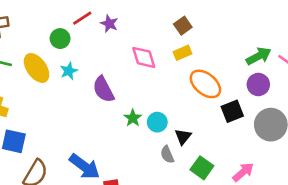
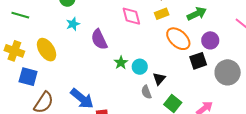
green arrow: (259, 56) -> (197, 14), moved
yellow ellipse: (37, 68) -> (47, 50), moved
purple circle: (258, 84) -> (210, 40), moved

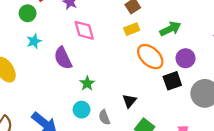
pink diamond: (131, 16) -> (84, 30), moved
cyan circle: (140, 67) -> (82, 110), moved
gray semicircle: (146, 92) -> (104, 117), moved

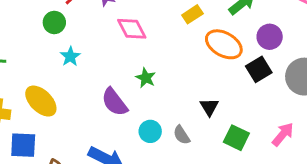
purple semicircle: (63, 58) -> (114, 102), moved
green star: (87, 83) -> (146, 78), moved

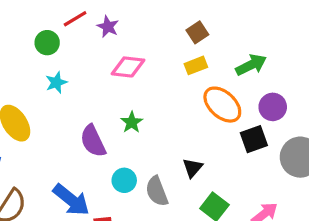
pink diamond: (132, 29) -> (128, 67), turned -68
gray semicircle: (182, 135) -> (157, 191), size x1.4

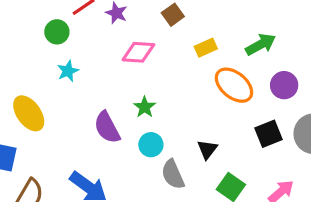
brown square: (197, 32) -> (173, 15), moved
black square: (254, 139) -> (268, 134), moved
cyan circle: (124, 180) -> (151, 145), moved

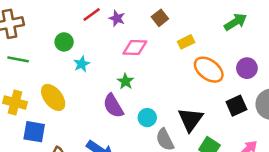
green circle: (57, 32) -> (64, 42), moved
green arrow: (261, 44) -> (236, 22), moved
green star: (145, 107) -> (125, 81), moved
black triangle: (207, 149) -> (190, 119), size x1.6

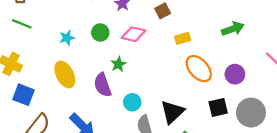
green circle: (64, 42) -> (100, 33), moved
cyan star: (82, 64) -> (67, 38), moved
yellow ellipse: (53, 97) -> (65, 74), moved

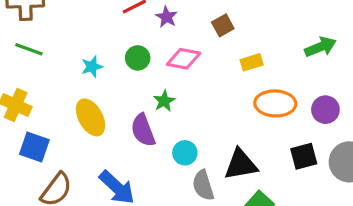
orange ellipse: (199, 69) -> (275, 103), turned -44
black triangle: (172, 112) -> (241, 164), turned 35

